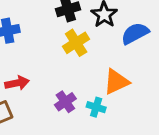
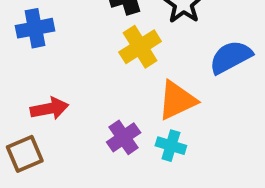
blue semicircle: (135, 33) -> (231, 57), moved
orange triangle: (116, 82) -> (177, 100), moved

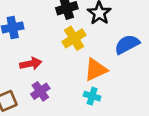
red arrow: (49, 109) -> (31, 64), moved
purple cross: (124, 137) -> (40, 91), moved

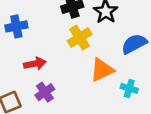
cyan cross: (92, 96) -> (129, 88), moved

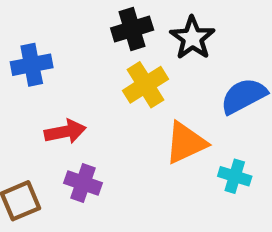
purple cross: (45, 92) -> (83, 183), turned -36

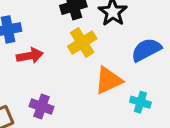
red arrow: (65, 132) -> (30, 56), moved

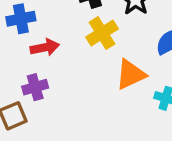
purple cross: (41, 107) -> (35, 87), moved, turned -35

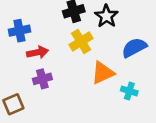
purple cross: (35, 87) -> (42, 79), moved

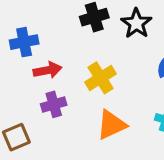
yellow cross: (81, 41) -> (101, 78), moved
orange triangle: (103, 73) -> (111, 125), moved

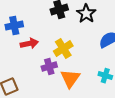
purple cross: (54, 104) -> (49, 67), moved
orange triangle: (111, 125) -> (70, 79), turned -30

